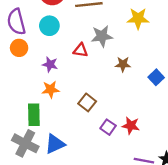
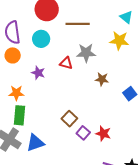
orange star: (50, 89) -> (16, 93), moved
brown square: (87, 102) -> (69, 119), moved

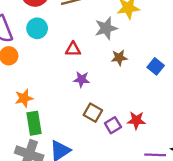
gray star: (86, 53) -> (106, 28), moved
purple star: (38, 73) -> (81, 79), moved
purple square: (83, 133) -> (113, 125), turned 32

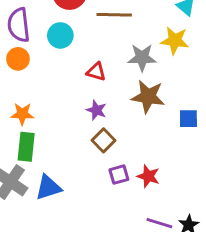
brown star: (119, 58) -> (148, 97), size x1.6
blue square: (156, 66) -> (188, 119), turned 35
brown square: (93, 113) -> (103, 140), moved

